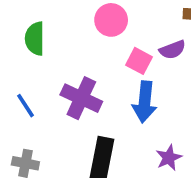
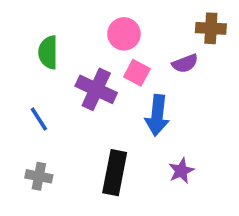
pink square: (139, 61) -> (137, 73), moved
purple cross: (81, 98) -> (96, 89), moved

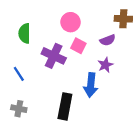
blue arrow: (157, 115) -> (91, 85), moved
purple star: (181, 171) -> (105, 65), moved

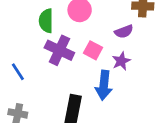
green semicircle: (24, 33) -> (46, 21), moved
pink square: (78, 46) -> (93, 50), moved

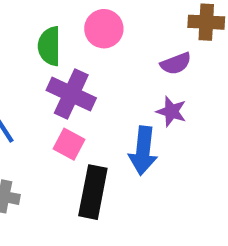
pink square: (93, 50) -> (69, 144), moved
purple star: (121, 61) -> (171, 111), turned -30

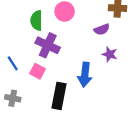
purple star: (171, 111) -> (110, 54), moved
pink square: (69, 144) -> (38, 71), moved

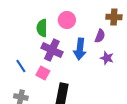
purple semicircle: (102, 29) -> (100, 36), turned -48
blue arrow: (85, 75) -> (80, 49), moved

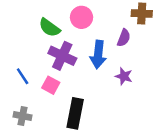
green semicircle: (42, 28) -> (49, 28), turned -54
purple star: (107, 58) -> (124, 76), moved

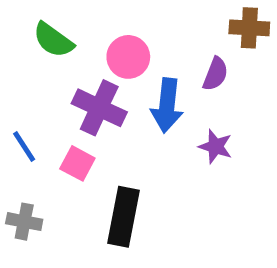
pink circle: (81, 17) -> (128, 57), moved
green semicircle: (49, 28) -> (53, 40), moved

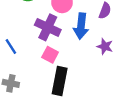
pink square: (77, 163) -> (50, 55), moved

